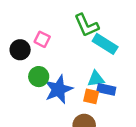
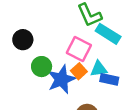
pink square: (42, 39) -> (79, 49), moved, size x1.5
orange square: (91, 96) -> (79, 71), moved, turned 35

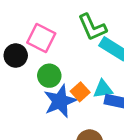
pink square: (79, 49) -> (41, 38), moved
green circle: (42, 67) -> (49, 76), moved

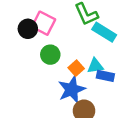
black circle: (16, 56) -> (28, 29), moved
blue star: (60, 101) -> (72, 89), moved

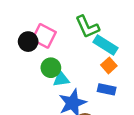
cyan triangle: (95, 66) -> (61, 79), moved
orange square: (76, 68) -> (109, 65), moved

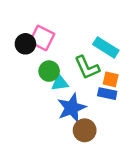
green L-shape: (87, 27) -> (87, 68), moved
orange square: (109, 65) -> (111, 79), moved, turned -35

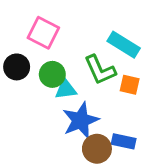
black circle: (25, 44) -> (17, 67), moved
blue rectangle: (107, 94) -> (124, 141), moved

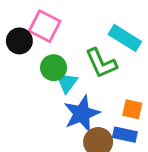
black circle: (17, 67) -> (19, 41), moved
orange square: (130, 85) -> (132, 109), moved
cyan triangle: (66, 89) -> (67, 83), turned -45

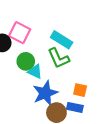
cyan rectangle: (125, 38) -> (62, 40), moved
cyan triangle: (67, 83) -> (35, 72), turned -42

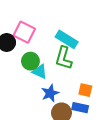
green L-shape: (59, 58) -> (64, 58), turned 40
blue star: (45, 93) -> (50, 93), size x0.7

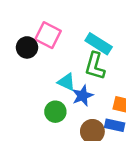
green circle: (30, 61) -> (55, 112), moved
blue star: (50, 93) -> (83, 96), moved

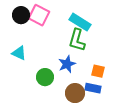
black circle: (27, 47) -> (21, 15), moved
cyan triangle: (66, 82) -> (19, 53), moved

